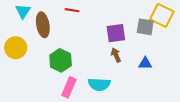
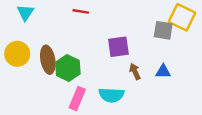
brown ellipse: (43, 25) -> (48, 60), moved
purple square: (116, 33) -> (118, 47), moved
brown arrow: (116, 55) -> (135, 71), moved

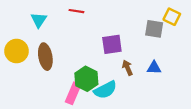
cyan triangle: (25, 13) -> (39, 20), moved
yellow square: (182, 17) -> (172, 17), size x0.7
green hexagon: (68, 68) -> (86, 79), moved
cyan semicircle: (111, 95) -> (105, 90), turned -30

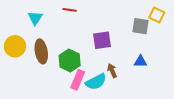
brown arrow: (127, 68) -> (112, 71), moved
green hexagon: (86, 79) -> (70, 61), moved
pink rectangle: (73, 93) -> (78, 80), moved

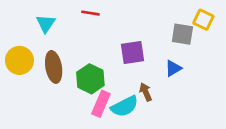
blue triangle: (140, 62) -> (173, 68), moved, turned -32

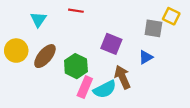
purple square: (132, 53) -> (111, 44), turned 30
brown ellipse: (54, 67) -> (45, 56), turned 50
brown arrow: (146, 92) -> (122, 77), size x1.5

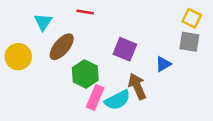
gray square: (153, 28) -> (189, 42), moved
brown ellipse: (45, 56) -> (62, 47), moved

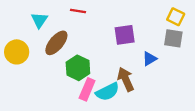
purple square: (125, 49) -> (125, 35), moved, turned -30

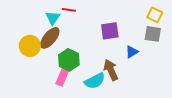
cyan triangle: (39, 20) -> (53, 18), moved
yellow circle: (17, 52) -> (30, 46), moved
pink rectangle: (87, 89) -> (63, 76), moved

